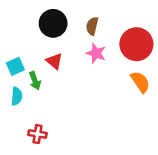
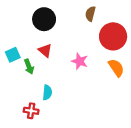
brown semicircle: (92, 26) -> (90, 14), moved
pink star: (96, 53) -> (80, 61), moved
cyan semicircle: (17, 96) -> (47, 92), moved

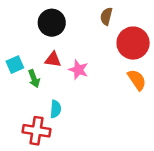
red triangle: (45, 50) -> (53, 60), turned -32
pink star: (80, 61) -> (78, 70), moved
red cross: (31, 111) -> (36, 131), size x1.5

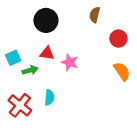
red circle: (133, 43) -> (118, 39), size x0.6
green arrow: (34, 79) -> (30, 70), turned -84
red cross: (36, 131) -> (20, 105), moved, turned 30

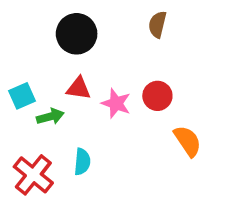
red circle: (118, 39) -> (157, 96), moved
orange semicircle: (122, 71) -> (188, 141), moved

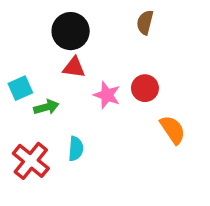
red triangle: (78, 88) -> (74, 67), moved

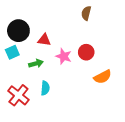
black circle: (71, 31) -> (18, 31), moved
green arrow: (46, 107) -> (36, 63), moved
orange semicircle: (173, 130) -> (103, 77), turned 96

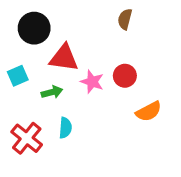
black circle: (18, 31) -> (34, 28), moved
red triangle: (44, 40) -> (64, 58), size x1.5

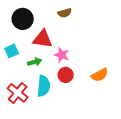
brown semicircle: (125, 19) -> (65, 13), moved, turned -120
red circle: (125, 76) -> (66, 75), moved
cyan semicircle: (65, 128) -> (44, 86), size x1.5

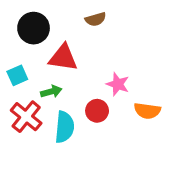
pink star: (62, 55) -> (118, 84), moved
orange semicircle: (100, 75) -> (147, 111), turned 36
red cross: (18, 93) -> (26, 117), moved

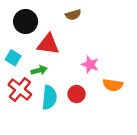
cyan square: (17, 75) -> (13, 58), turned -35
red circle: (97, 111) -> (77, 94), moved

